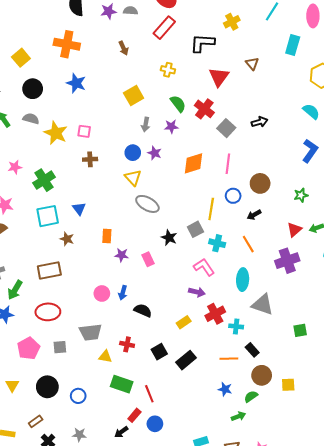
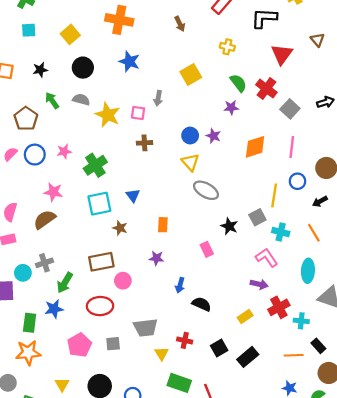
gray arrow: (146, 124) -> (158, 98), moved
purple star: (122, 255) -> (156, 258), moved
pink circle: (102, 293) -> (123, 281), moved
yellow triangle: (105, 357) -> (162, 353), turned 48

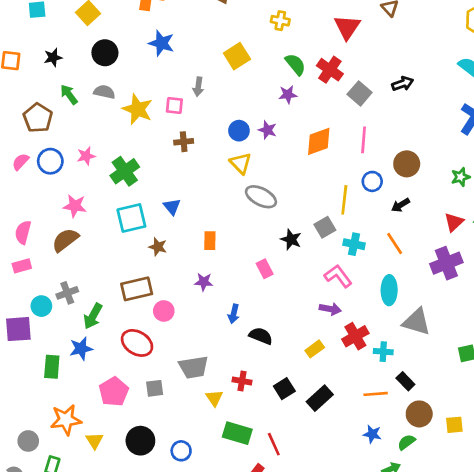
red ellipse: (100, 306) -> (137, 343), turned 35
orange star: (28, 353) -> (66, 420), moved

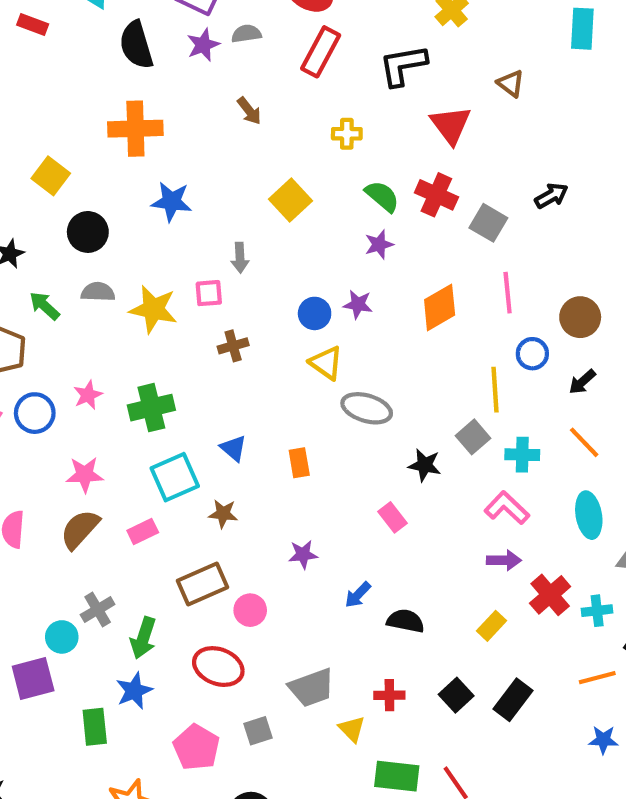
green cross: (125, 171) -> (151, 408), turned 32
orange rectangle: (210, 241) -> (299, 463), moved
pink rectangle: (22, 266) -> (143, 531), moved
blue arrow: (234, 314) -> (358, 595), turned 42

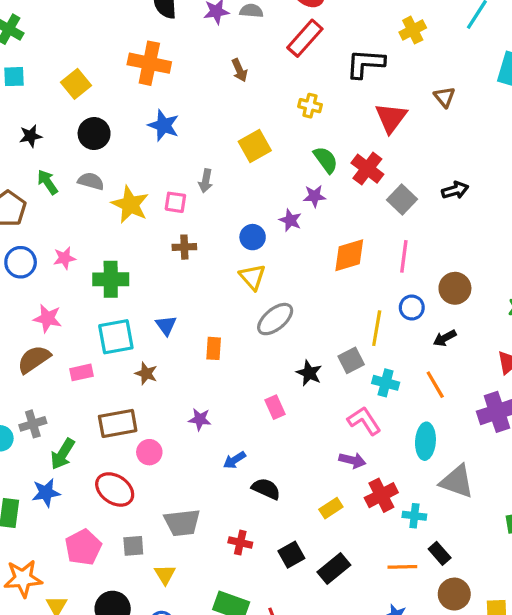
purple star: (358, 304) -> (290, 220), moved
gray ellipse: (367, 408) -> (275, 319), turned -69
yellow triangle: (352, 729) -> (165, 575), moved

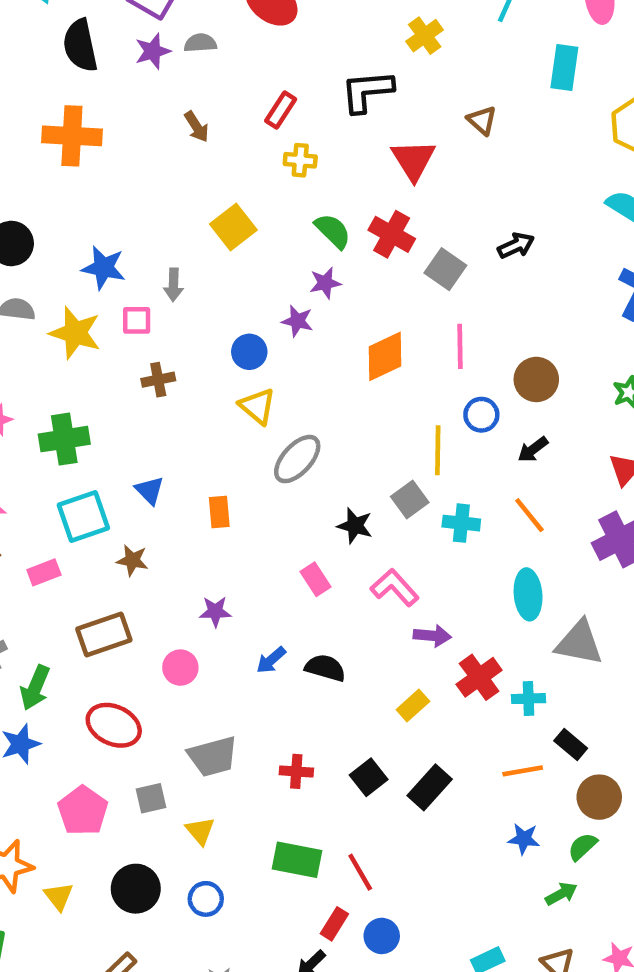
red rectangle: (305, 38) -> (281, 110), moved, size x0.7
blue star: (164, 125) -> (104, 268), moved
pink L-shape: (364, 421) -> (395, 588), moved
pink circle: (149, 452) -> (180, 668), moved
black semicircle: (266, 489) -> (325, 668), moved

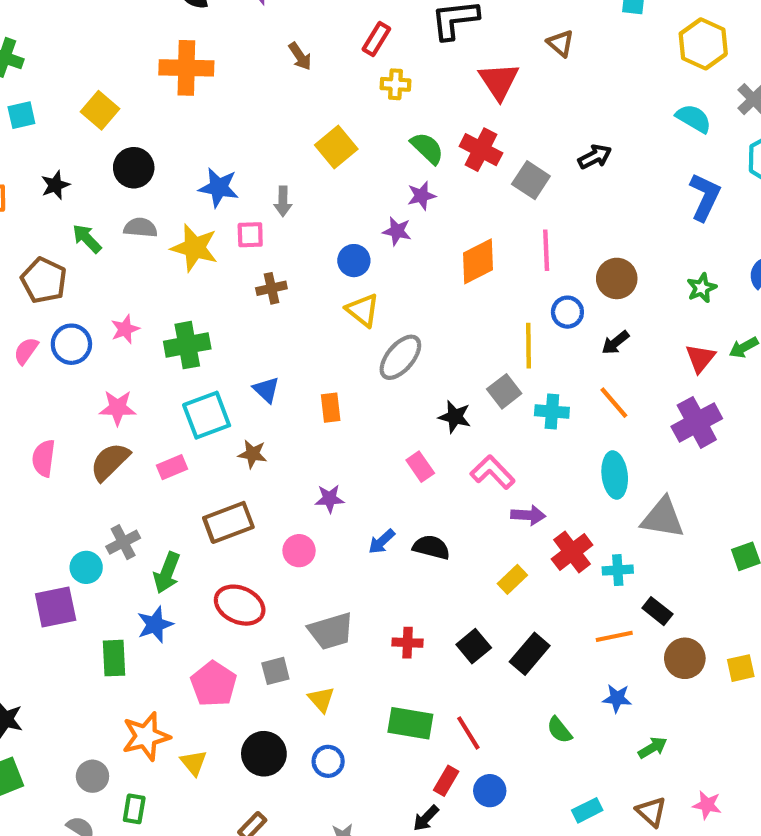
green semicircle: (583, 847) -> (559, 730), moved, turned -84

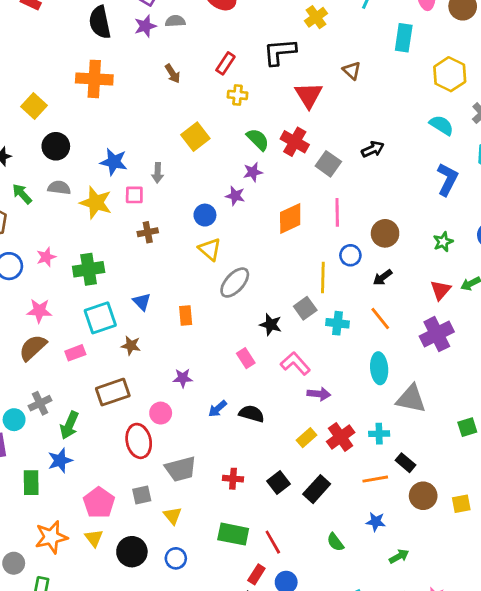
red cross: (572, 552) -> (341, 437), moved
red ellipse: (240, 605) -> (139, 441), moved, turned 52
yellow triangle: (194, 763) -> (94, 538), moved

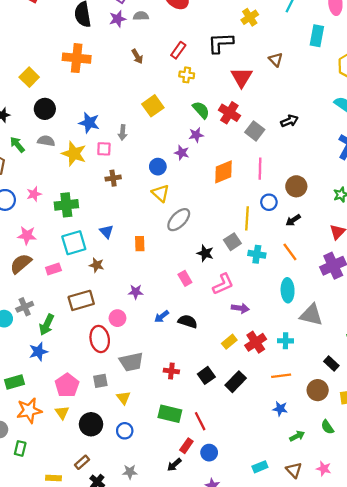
pink L-shape: (295, 364) -> (223, 284), turned 105
black rectangle: (405, 463) -> (331, 363), moved
green rectangle: (31, 483) -> (14, 382), moved, turned 72
green semicircle: (335, 542) -> (327, 427), moved

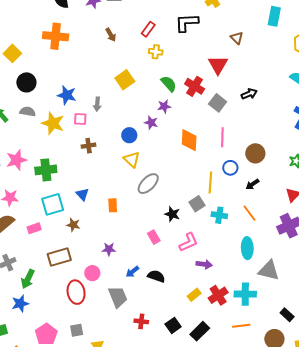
red triangle: (242, 77) -> (218, 65), moved
orange diamond: (224, 172) -> (189, 140), turned -65
pink star: (34, 194) -> (16, 160), size x1.5
cyan cross: (286, 341) -> (245, 294), size x1.5
gray trapezoid: (131, 362) -> (118, 297), moved, turned -100

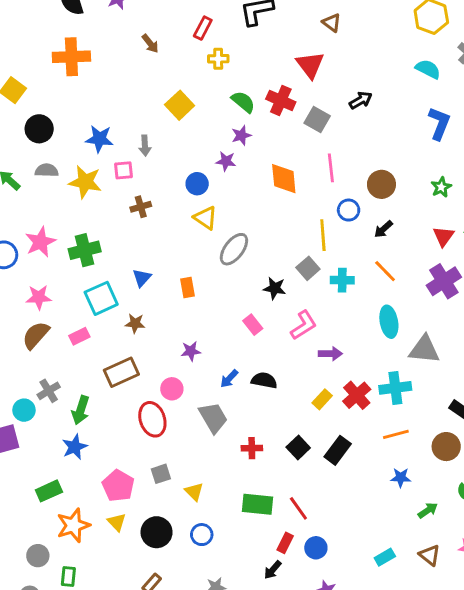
blue triangle: (82, 194) -> (142, 278), turned 32

